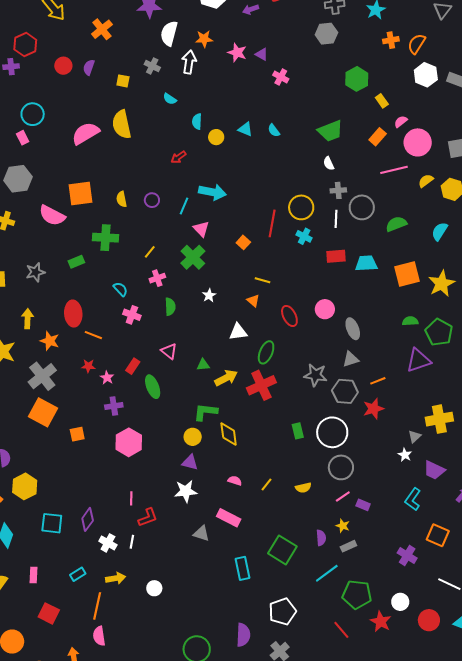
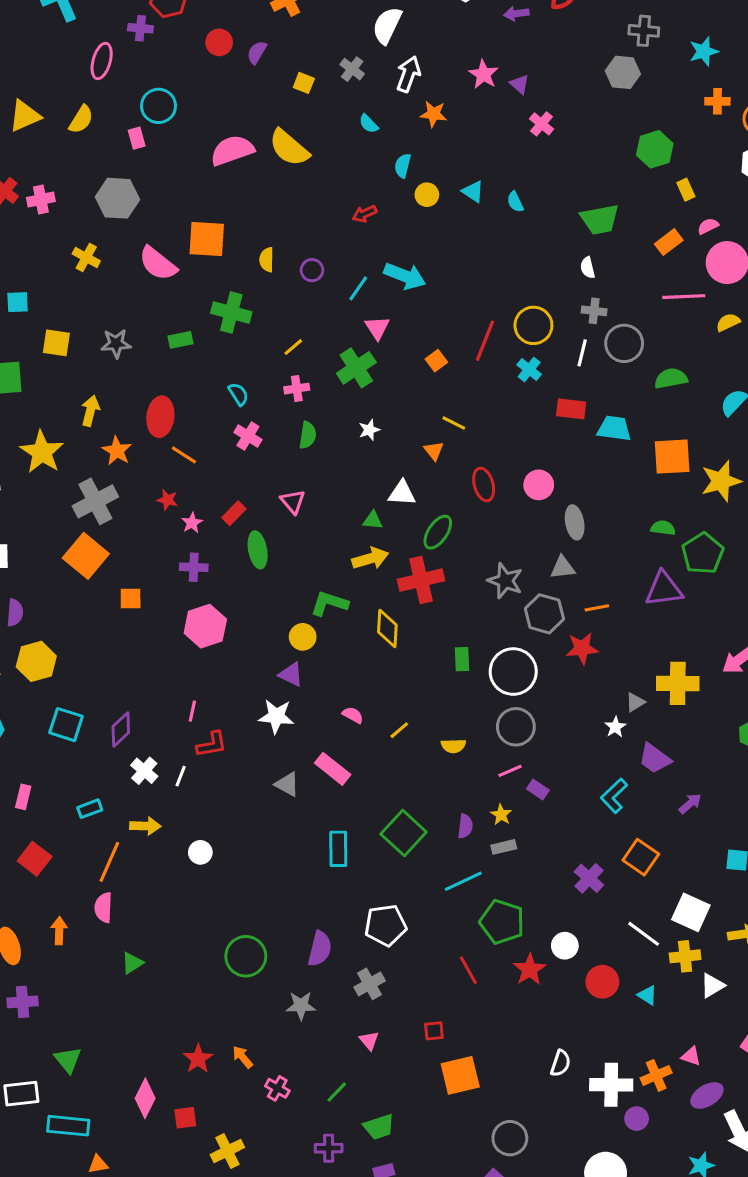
orange star: (204, 39) -> (433, 114), moved
yellow semicircle: (122, 124) -> (289, 148), turned -48
green triangle: (203, 365) -> (373, 520), moved
yellow diamond: (229, 434) -> (387, 628), moved

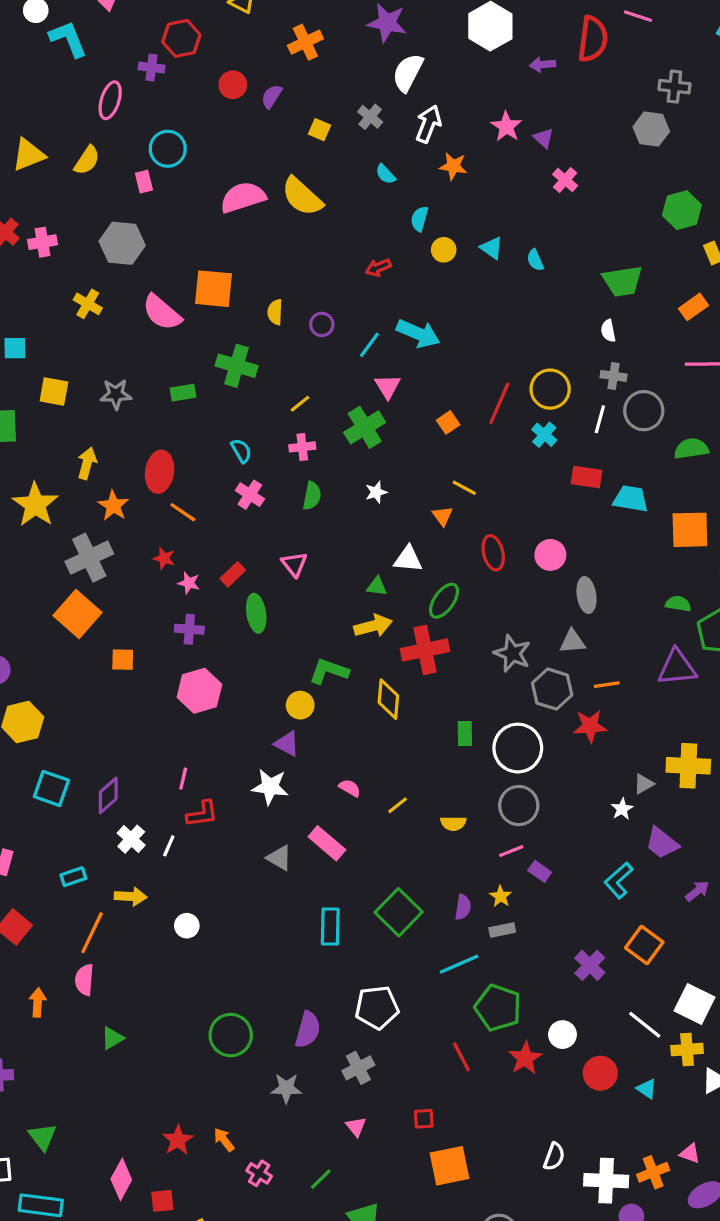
pink star: (192, 523) -> (189, 583), turned -30

